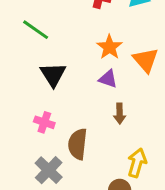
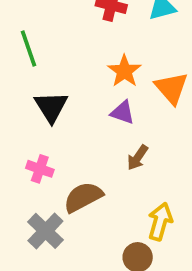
green line: (36, 30) -> (29, 49), turned 36
brown arrow: (120, 114) -> (138, 158), turned 36
brown semicircle: (78, 144) -> (83, 197), turned 56

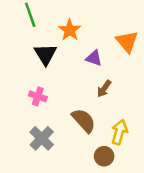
orange star: (124, 71) -> (70, 30), moved
brown semicircle: (83, 197) -> (84, 121), moved, turned 76

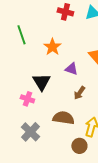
black triangle: (45, 54) -> (41, 82), moved
brown semicircle: (84, 121) -> (63, 118), turned -40

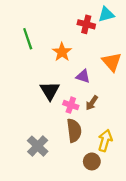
red cross: (65, 12) -> (86, 24), moved
pink cross: (27, 99) -> (71, 105), moved
brown semicircle: (63, 118) -> (74, 131), turned 75

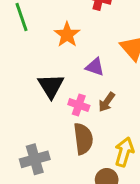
gray cross: (38, 146) -> (35, 159), turned 30

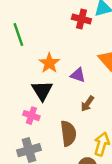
orange star: (67, 35) -> (49, 63), moved
pink cross: (79, 105) -> (31, 116), moved

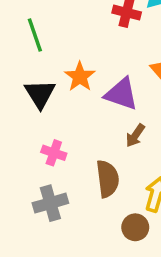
purple triangle: (78, 75) -> (121, 94), size x1.5
black triangle: (42, 91) -> (40, 94), moved

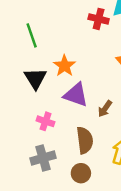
purple triangle: (121, 94) -> (76, 95), moved
brown circle: (135, 227) -> (81, 173), moved

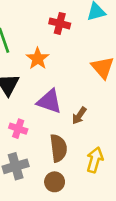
red cross: (99, 19) -> (60, 23), moved
orange star: (64, 66) -> (38, 59), moved

